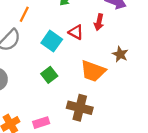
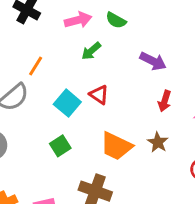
red arrow: (99, 22) -> (165, 101), moved
brown star: (120, 54) -> (158, 142), moved

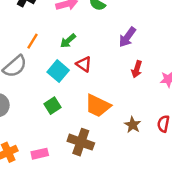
green arrow: (91, 51) -> (68, 41), moved
purple arrow: (153, 61) -> (127, 37), turned 100
brown star: (158, 142) -> (133, 125), moved

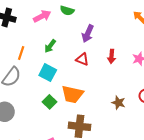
purple arrow: (127, 37) -> (88, 34), moved
red triangle: (84, 64) -> (82, 59), moved
orange trapezoid: (98, 106) -> (72, 94), moved

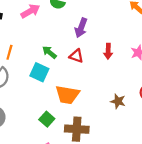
green arrow: (50, 46) -> (49, 52), moved, turned 96
green square: (50, 102) -> (47, 119), moved

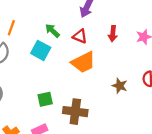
orange trapezoid: (67, 95) -> (83, 62), moved, turned -40
green square: (47, 119) -> (45, 99), turned 32

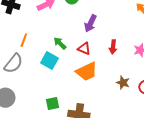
brown star: (120, 86) -> (123, 83), moved

